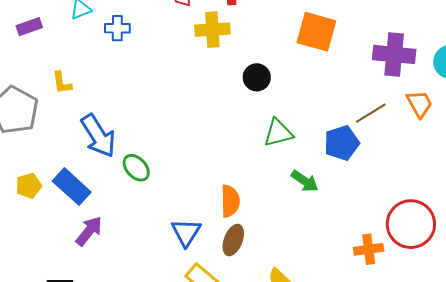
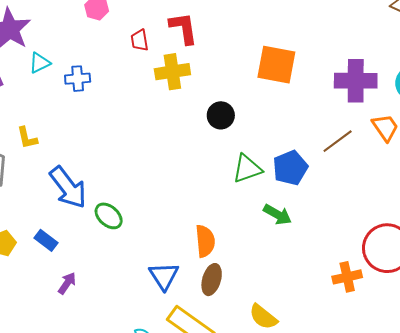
blue pentagon: (342, 143) -> (290, 168), moved
blue rectangle: (72, 187) -> (46, 240), size x0.6
purple arrow: (89, 231) -> (67, 283), size x0.7

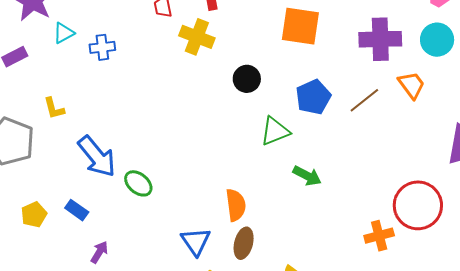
yellow cross: (172, 72) -> (197, 37), turned 32
blue pentagon: (290, 168) -> (313, 97), moved

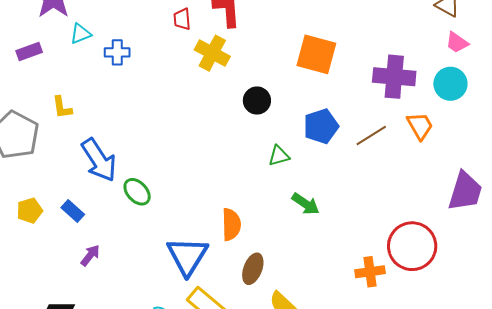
green triangle: (275, 131) -> (279, 156), size x0.7
blue triangle: (196, 241) -> (187, 256), size x1.4
brown ellipse: (244, 243) -> (253, 269), moved

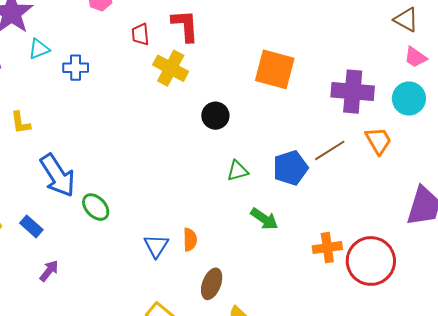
blue pentagon: (321, 126) -> (290, 168), moved
orange semicircle: (231, 224) -> (190, 240), size x0.7
blue triangle: (187, 256) -> (156, 246), moved, size x0.6
orange cross: (370, 272) -> (327, 248), moved

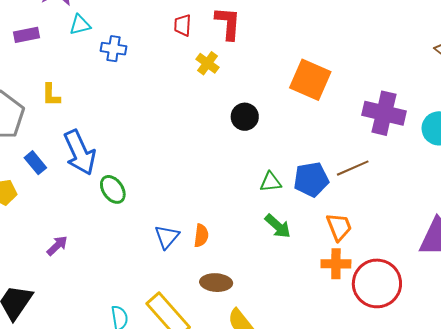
yellow cross: (171, 68) -> (207, 63), size x0.7
orange trapezoid: (378, 141) -> (339, 227), moved
green triangle: (237, 171) -> (271, 182), moved
blue rectangle: (31, 226) -> (35, 163), moved
brown ellipse: (212, 284) -> (216, 283), turned 64

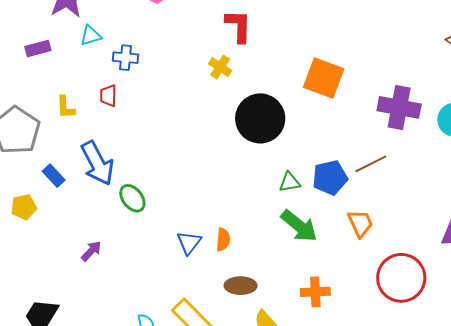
red trapezoid: (183, 25) -> (108, 96), moved
black circle: (245, 117) -> (260, 118), size x1.8
green arrow: (278, 226) -> (299, 226), size x1.4
purple arrow: (57, 246) -> (91, 251), moved
orange cross: (336, 264) -> (315, 292), moved

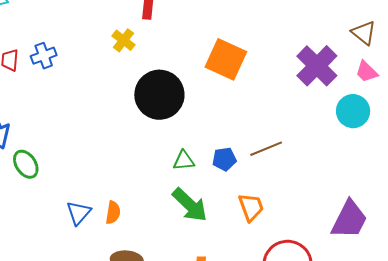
blue cross: (125, 58) -> (44, 56), moved, turned -30
purple cross: (399, 107) -> (317, 66), moved, turned 30
blue pentagon: (330, 178) -> (224, 159), size x0.7

